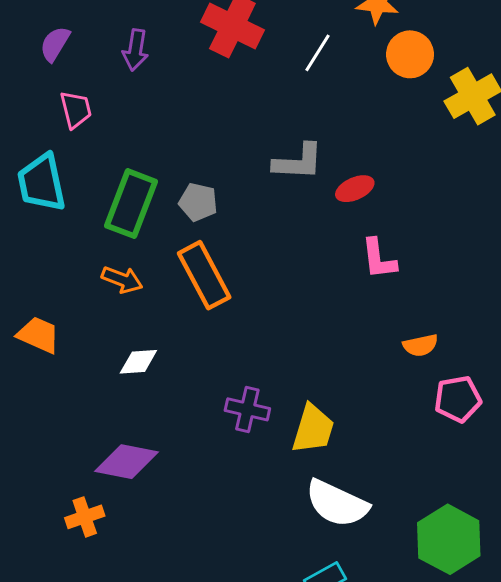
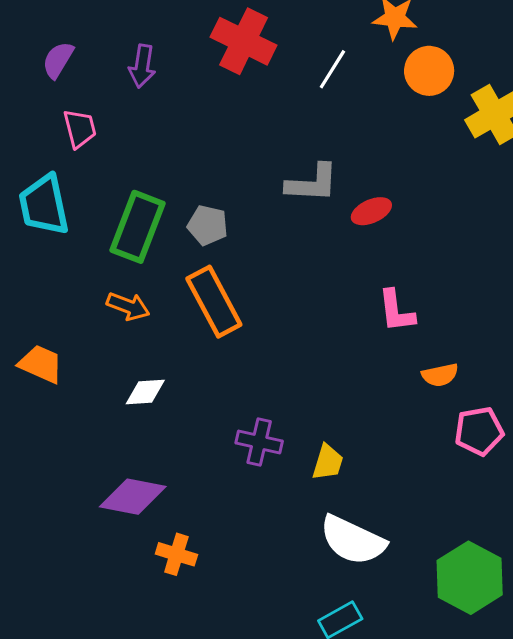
pink L-shape: (379, 259) -> (396, 311), moved
yellow trapezoid: (313, 429) -> (328, 462), size x0.7
orange cross: (85, 517) -> (176, 554), moved, turned 36

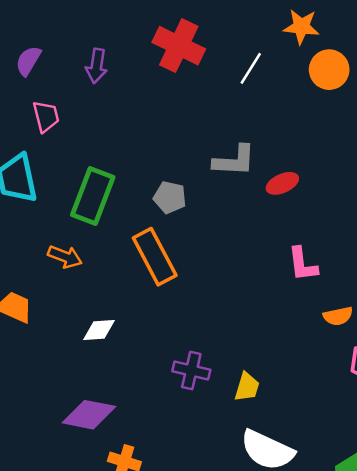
gray pentagon: (208, 225) -> (170, 197), moved
orange arrow: (128, 306) -> (65, 257), moved

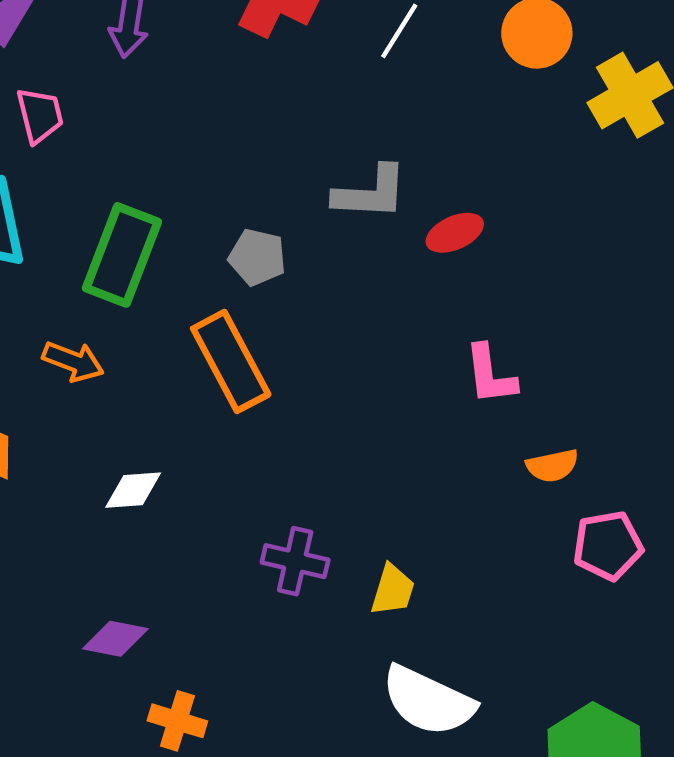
purple diamond: (89, 415) -> (115, 639), size x0.7

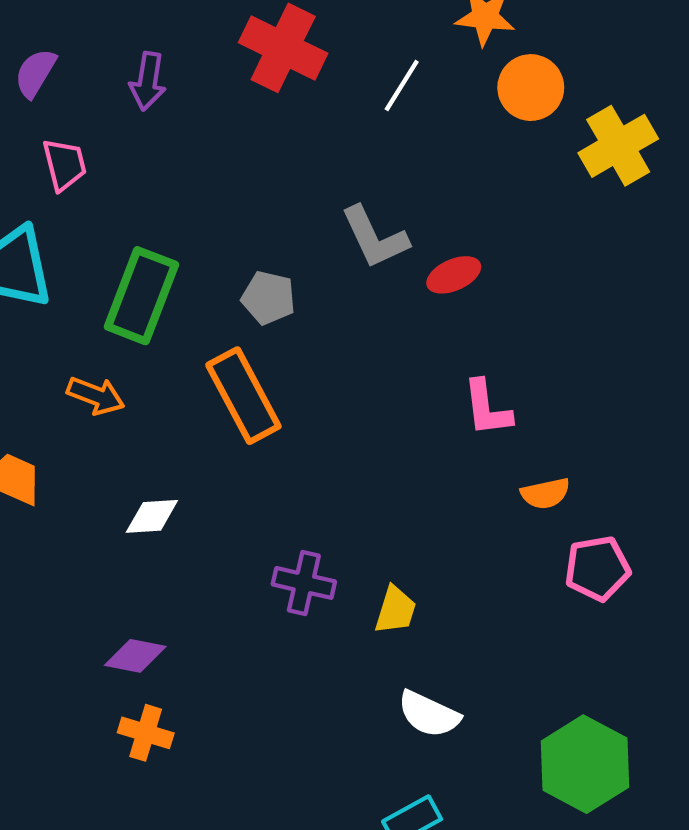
gray L-shape: (370, 193) -> (375, 237), turned 62
white semicircle: (428, 701) -> (429, 714), size x0.7
orange cross: (177, 721) -> (146, 733), moved

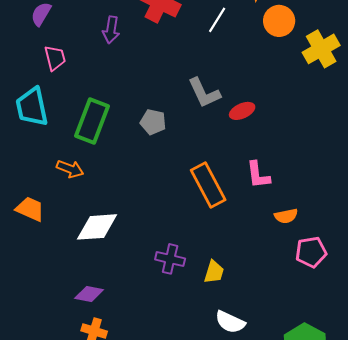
purple arrow: (148, 81) -> (111, 30), moved
orange rectangle: (243, 396) -> (208, 185), moved
white diamond: (152, 516) -> (97, 227), size x1.6

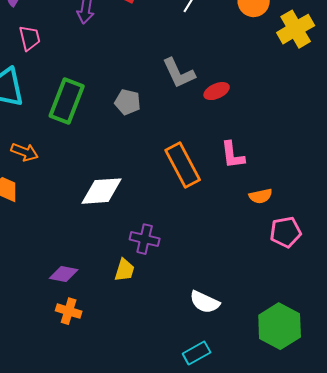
orange arrow: (70, 169) -> (25, 152), moved
white diamond: (97, 227) -> (102, 191), moved
yellow trapezoid: (214, 272) -> (125, 270), moved

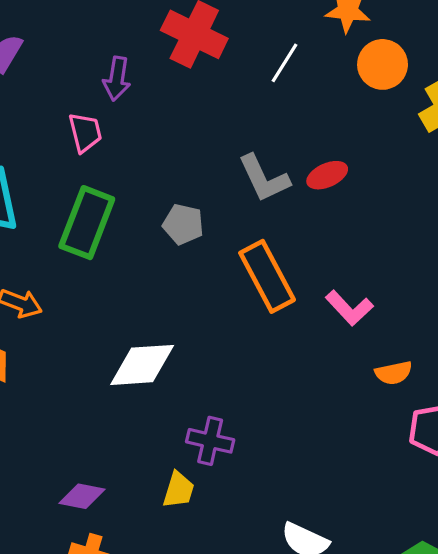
pink trapezoid: (30, 38) -> (85, 132), moved
red ellipse: (217, 91) -> (327, 175), moved
pink L-shape: (233, 155) -> (349, 308), turned -36
orange rectangle: (183, 165) -> (267, 276), moved

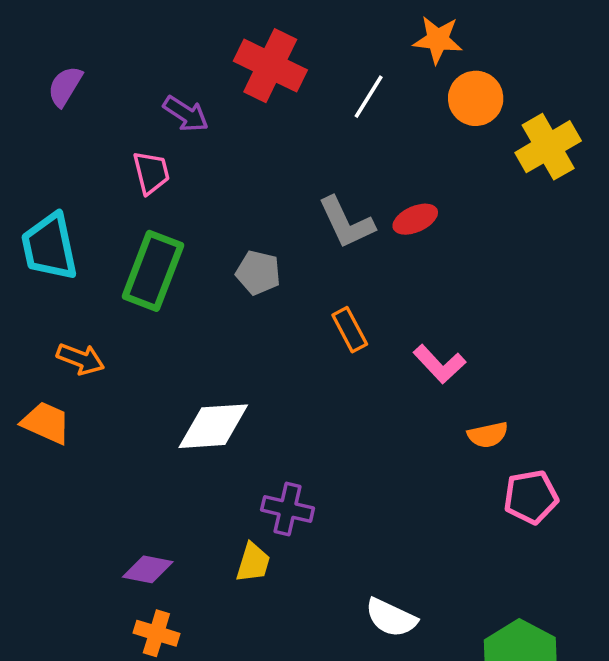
purple arrow: (117, 79) -> (186, 114), turned -66
orange rectangle: (267, 276) -> (350, 330), size x0.6

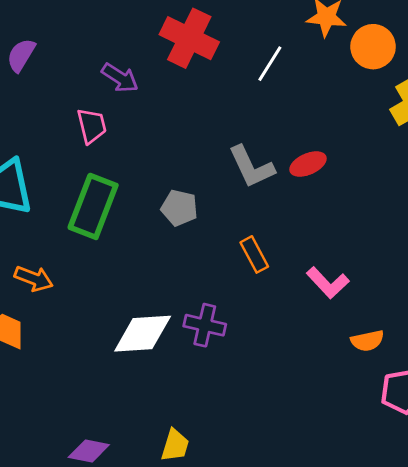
orange circle: (476, 98) -> (373, 47), moved
purple cross: (288, 509) -> (205, 325), moved

